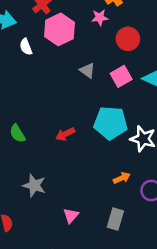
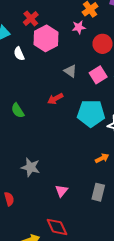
green semicircle: (17, 133) -> (18, 111), moved
red arrow: (65, 134) -> (55, 99), moved

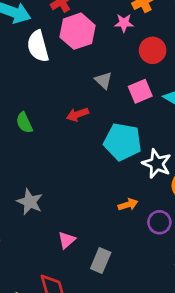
white semicircle: (19, 54) -> (38, 46), size x1.6
gray rectangle: (98, 192) -> (101, 260), moved

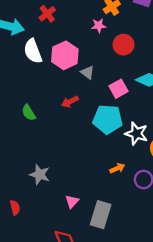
pink hexagon: (78, 31) -> (65, 55), moved
pink square: (140, 91) -> (118, 89), moved
gray rectangle: (101, 260) -> (101, 215), size x1.4

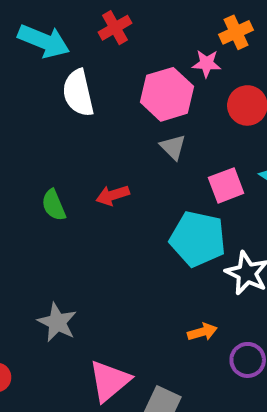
pink hexagon: (65, 55) -> (167, 94), moved
red arrow: (70, 102) -> (113, 195), moved
pink triangle: (72, 201) -> (110, 381), size x1.6

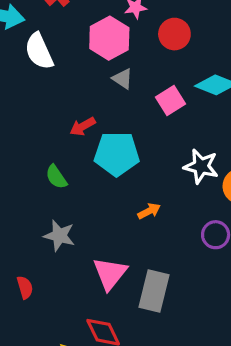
green semicircle: (54, 205) -> (56, 177), moved
cyan pentagon: (198, 239) -> (117, 154), moved
orange arrow: (202, 332) -> (149, 211), moved

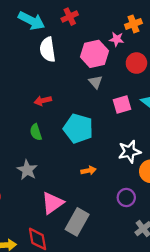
red arrow: (83, 126) -> (43, 101), moved
white star: (201, 166) -> (129, 152), turned 30

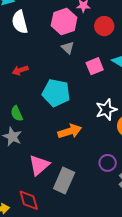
green semicircle: (36, 132) -> (17, 114), moved
orange arrow: (88, 171) -> (70, 131), size x1.6
purple circle: (126, 197) -> (108, 163), moved

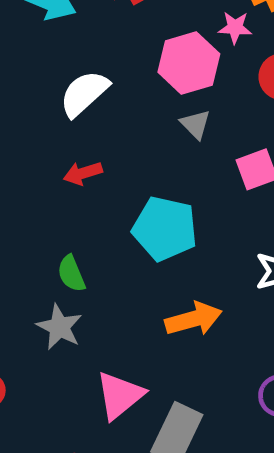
white semicircle: (20, 22) -> (84, 93), moved, turned 60

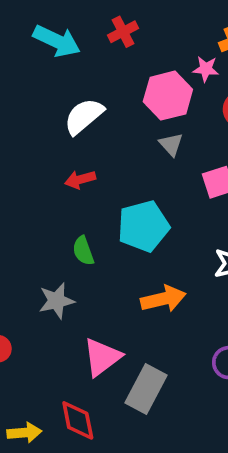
cyan pentagon: (165, 229) -> (143, 226), turned -30
green semicircle: (71, 274) -> (83, 251), moved
gray star: (59, 327) -> (56, 301), turned 30

